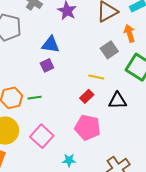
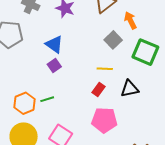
blue triangle: (50, 45) -> (54, 44), turned 36

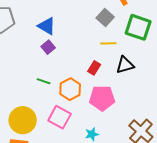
yellow line: (105, 69) -> (108, 43), moved
green line: (47, 99) -> (44, 81), turned 40
orange hexagon: (24, 103) -> (70, 89), moved

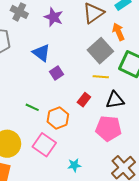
gray square: (105, 18) -> (100, 51), size x1.4
purple square: (48, 47) -> (56, 73), moved
pink pentagon: (102, 98) -> (108, 128), moved

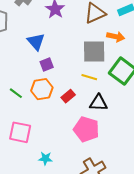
orange arrow: (118, 32) -> (116, 37), turned 114
gray square: (100, 51) -> (94, 52), turned 30
orange hexagon: (58, 118) -> (42, 89), moved
pink square: (44, 145) -> (20, 132), turned -35

